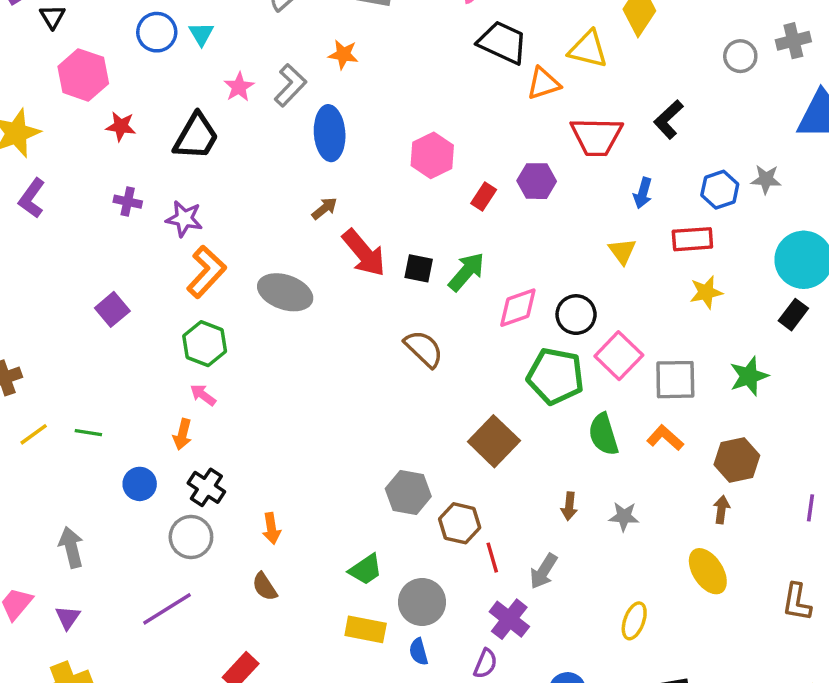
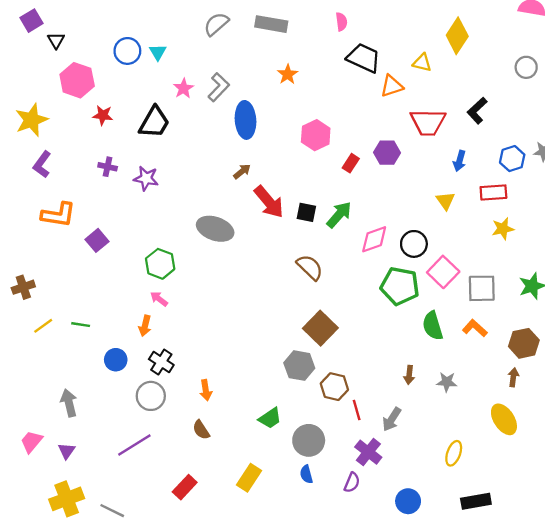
yellow triangle: (588, 49) -> (422, 63), size x0.7
orange star: (343, 54) -> (288, 74), moved, turned 30
orange L-shape: (206, 272) -> (58, 215), moved, turned 56
brown square: (494, 441) -> (320, 328), moved
yellow rectangle: (366, 629) -> (249, 478), moved, turned -68

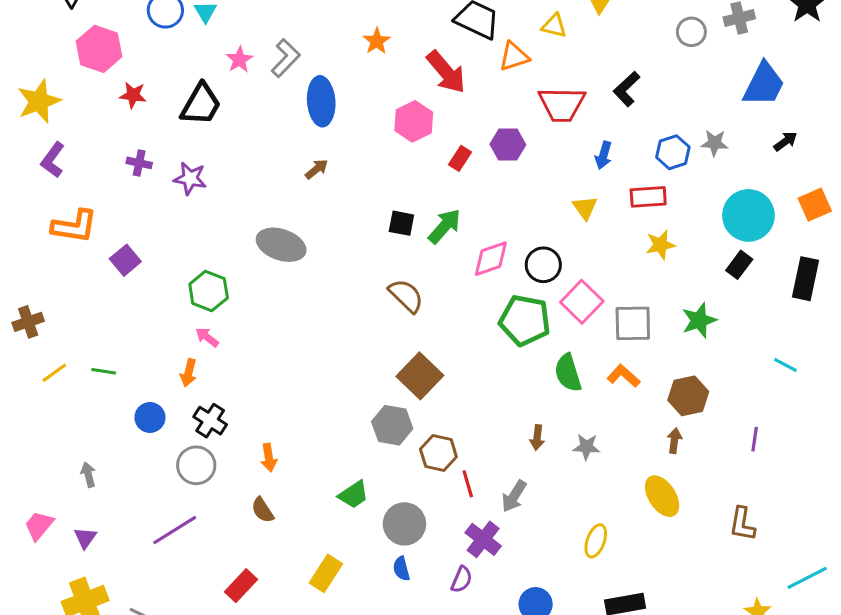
red arrow: (269, 202) -> (446, 72), moved
gray arrow: (69, 403) -> (88, 475), size x0.7

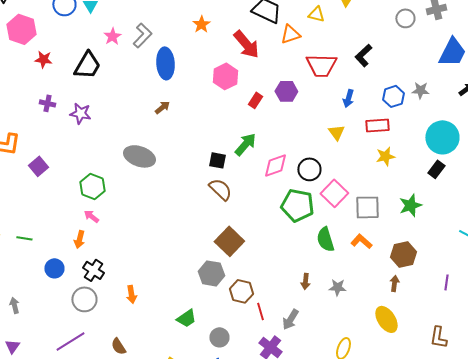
black square: (401, 223) -> (217, 160), moved
brown semicircle: (263, 510) -> (118, 346), moved
gray circle: (404, 524) -> (219, 337), size x0.7

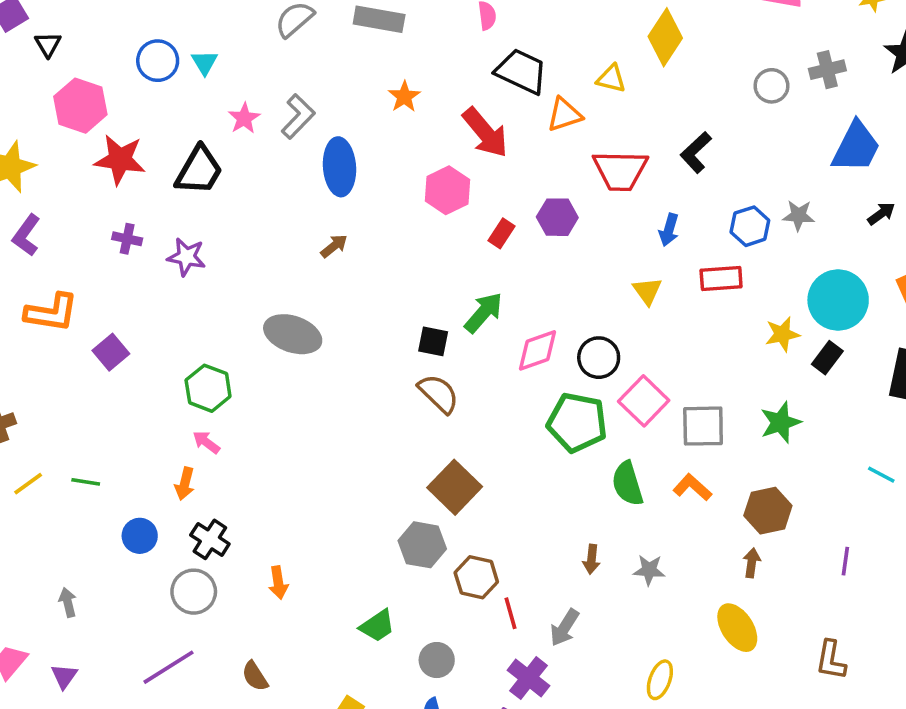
red star: (43, 59) -> (120, 160), size x1.6
yellow star: (385, 156) -> (782, 334), moved

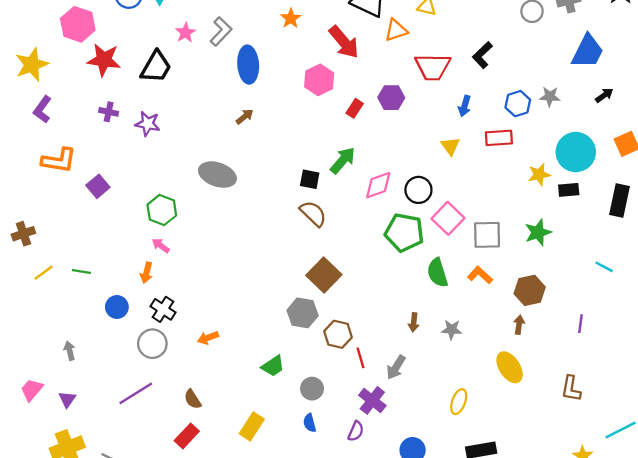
black rectangle: (827, 358) -> (569, 190), turned 48
orange arrow: (278, 583) -> (208, 338), turned 78

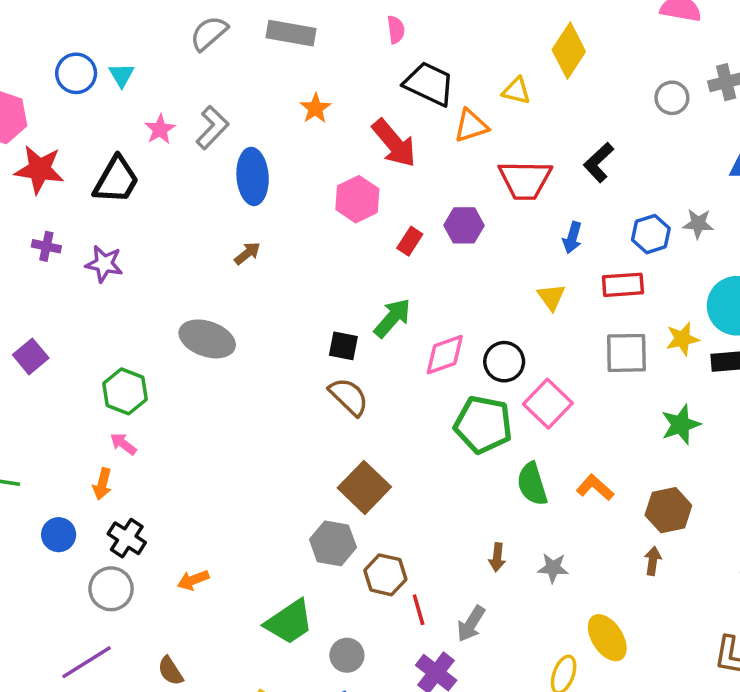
gray square: (487, 235) -> (626, 353), moved
green trapezoid: (273, 366) -> (289, 622), size x1.4
yellow ellipse: (510, 367) -> (607, 638), moved

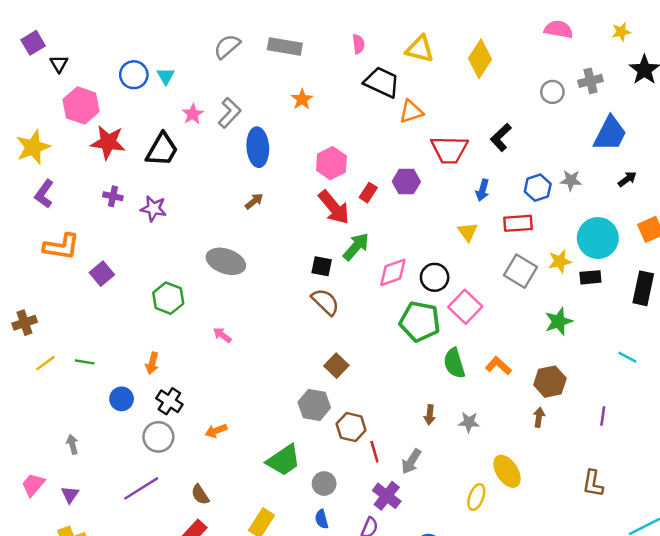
yellow triangle: (516, 91) -> (420, 49), moved, size x1.4
red arrow: (394, 143) -> (334, 207), moved
gray square: (626, 353) -> (520, 271), turned 32
pink arrow: (123, 444) -> (222, 335), moved
brown square: (364, 487) -> (336, 366), size x0.7

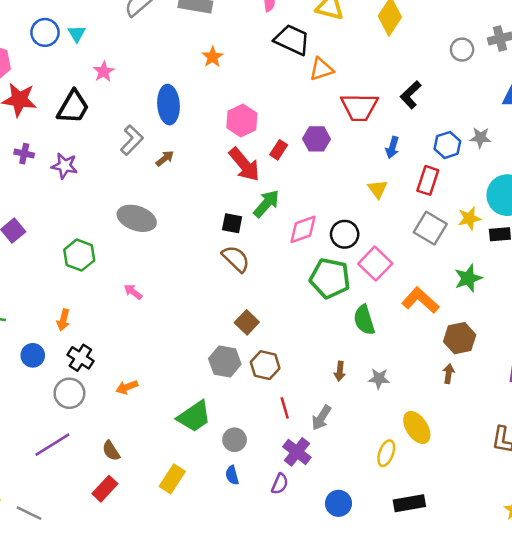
gray L-shape: (230, 113) -> (132, 140), moved
red rectangle: (518, 223) -> (428, 180), turned -68
orange L-shape: (498, 366) -> (420, 300), moved, size x1.4
brown hexagon: (351, 427) -> (265, 365), moved

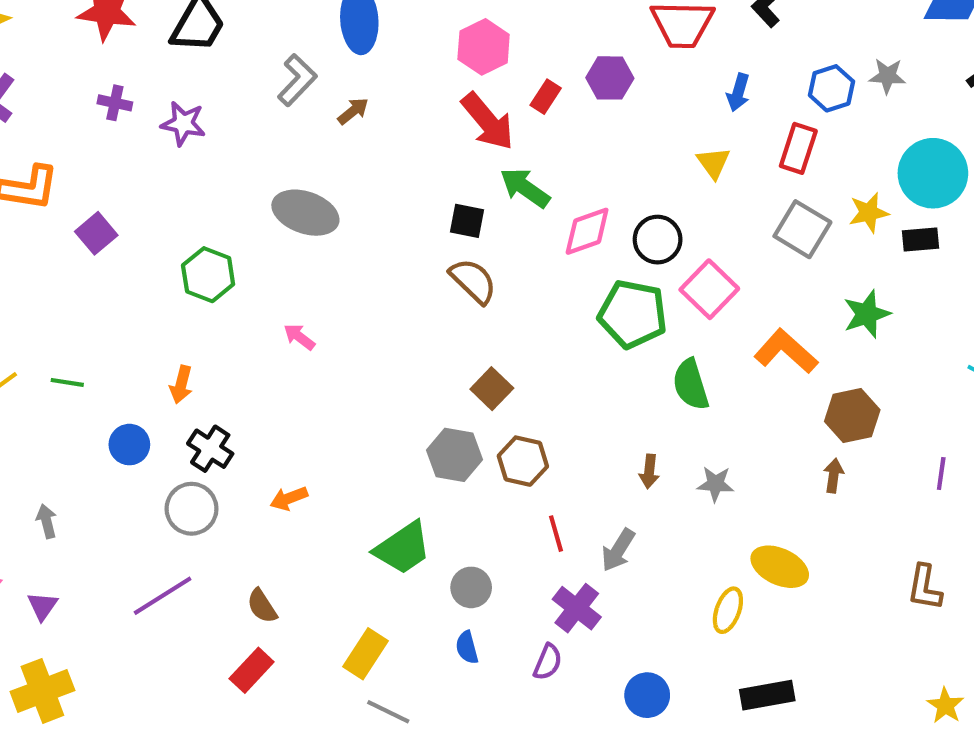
green arrow: (266, 204) -> (525, 188), turned -96
yellow ellipse: (417, 427) -> (780, 567), turned -32
gray line: (29, 513) -> (388, 712), moved

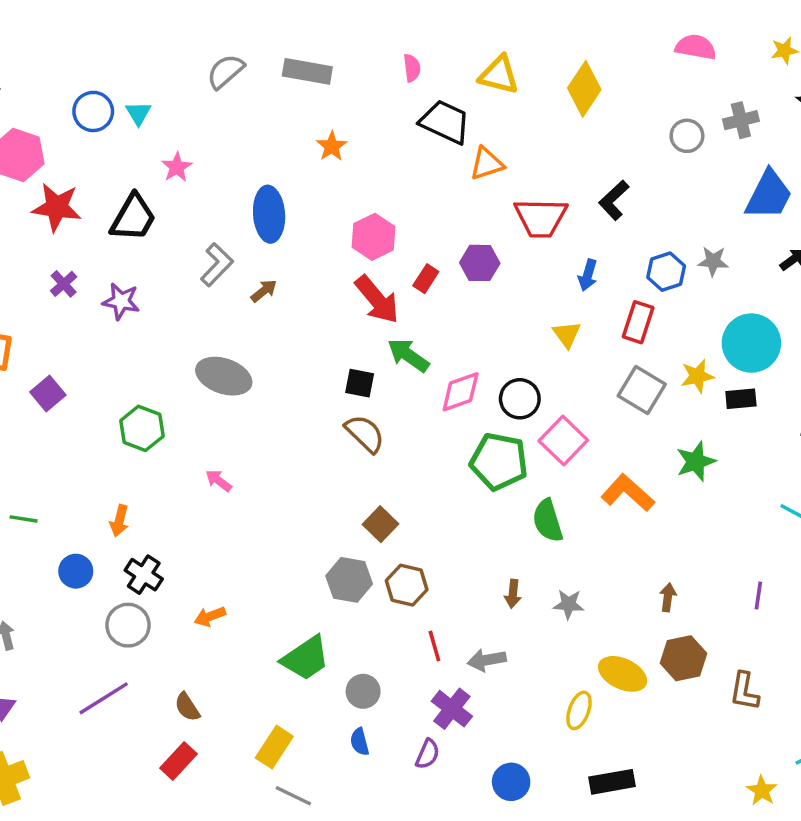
purple cross: (115, 103) -> (64, 284), turned 36
brown hexagon: (852, 416) -> (683, 658), moved
gray arrow: (618, 550) -> (487, 660), turned 48

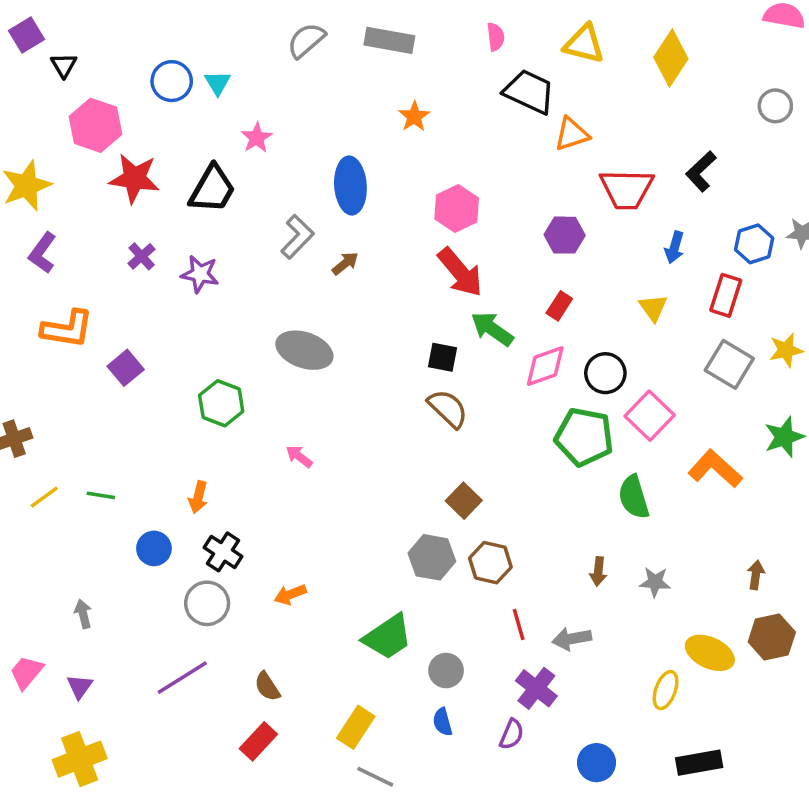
red rectangle: (426, 279) -> (559, 306), moved

